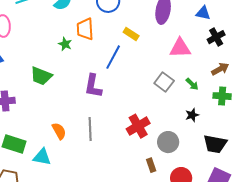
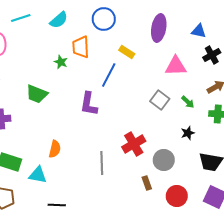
gray line: (90, 129) -> (102, 163), moved
orange semicircle: (59, 131) -> (55, 149), turned 42

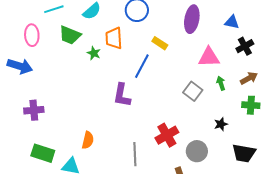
green trapezoid: (37, 94) -> (70, 35), moved
green arrow: (188, 102) -> (221, 83), moved, turned -152

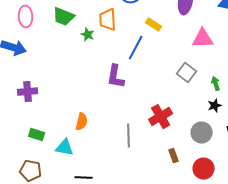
green arrow: (221, 83) -> (216, 84), moved
gray circle: (197, 151) -> (202, 133), moved
green rectangle: (43, 153) -> (37, 135), size x0.7

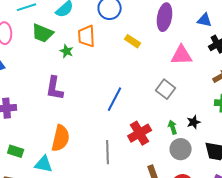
blue line: (136, 48) -> (115, 99), moved
purple L-shape: (116, 77) -> (55, 88), moved
green arrow: (216, 84) -> (173, 127), moved
orange semicircle: (82, 122) -> (61, 138), size x1.5

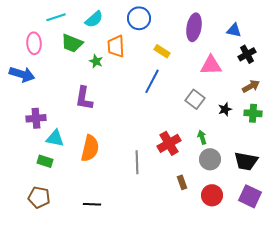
blue line: (115, 99) -> (152, 81), moved
black star: (194, 122) -> (225, 109), moved
cyan triangle: (44, 164) -> (55, 138), moved

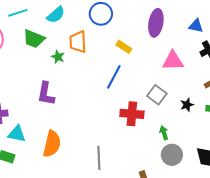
red cross: (169, 143) -> (132, 114), moved, turned 35

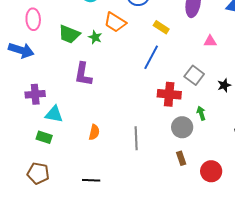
green trapezoid: (34, 39) -> (69, 34), moved
orange trapezoid: (78, 42) -> (115, 22), turned -55
pink triangle: (173, 61) -> (210, 41), size x0.6
orange semicircle: (52, 144) -> (94, 132), moved, size x0.6
gray circle: (172, 155) -> (182, 127), moved

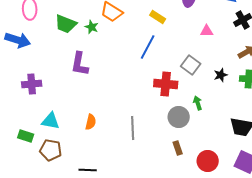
cyan triangle: (54, 114) -> (51, 121), moved
green rectangle: (44, 137) -> (26, 136), moved
brown pentagon: (38, 173) -> (51, 150), moved

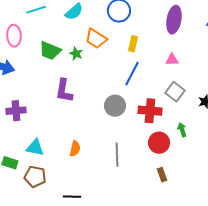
yellow rectangle: (158, 17) -> (133, 44), moved, turned 70
pink triangle: (207, 31) -> (172, 60), moved
gray circle: (179, 117) -> (115, 106), moved
red circle: (208, 161) -> (159, 143), moved

